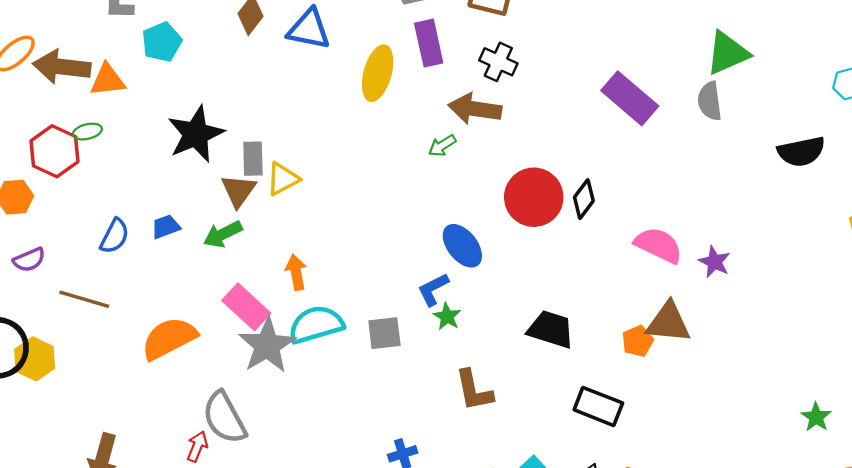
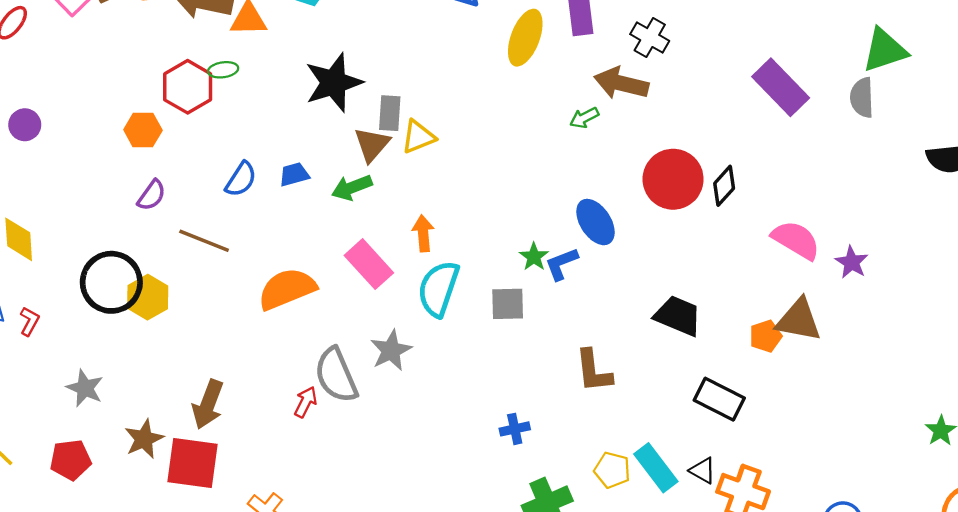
purple semicircle: (29, 260) -> (152, 195), turned -36
green star: (447, 317) -> (534, 257), moved
cyan semicircle: (316, 325) -> (438, 289), turned -60
gray star: (267, 345) -> (391, 350), moved, size x0.7

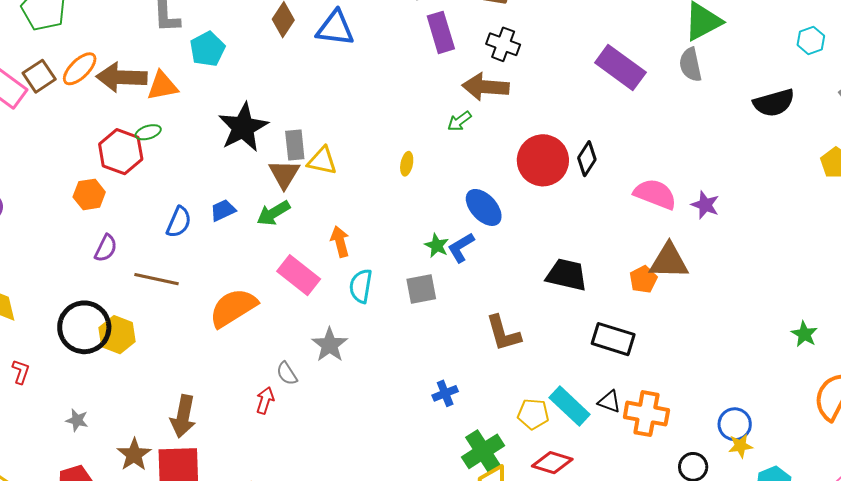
yellow ellipse: (525, 38) -> (407, 164), moved, size x0.5
yellow triangle: (418, 137) -> (322, 161), turned 44
cyan semicircle: (438, 289) -> (361, 286), size x0.7
gray semicircle: (336, 375) -> (287, 373), size x0.5
gray star: (85, 388) -> (77, 420), size x0.7

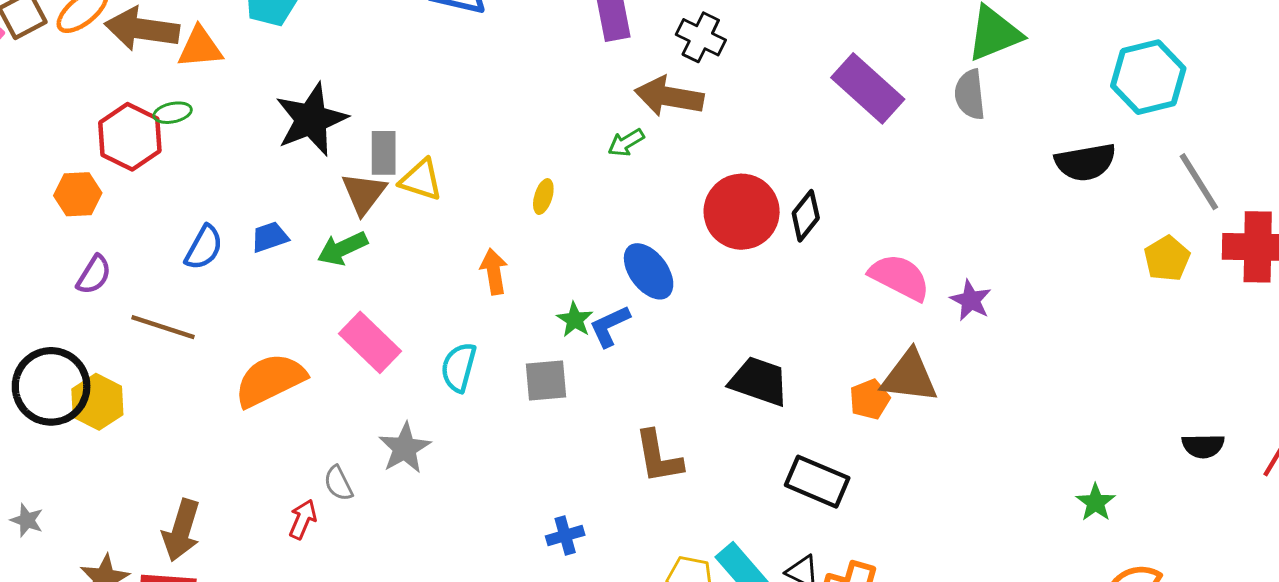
cyan hexagon: (811, 40) -> (1148, 77), size x1.8
orange arrow: (340, 242) -> (494, 272), moved

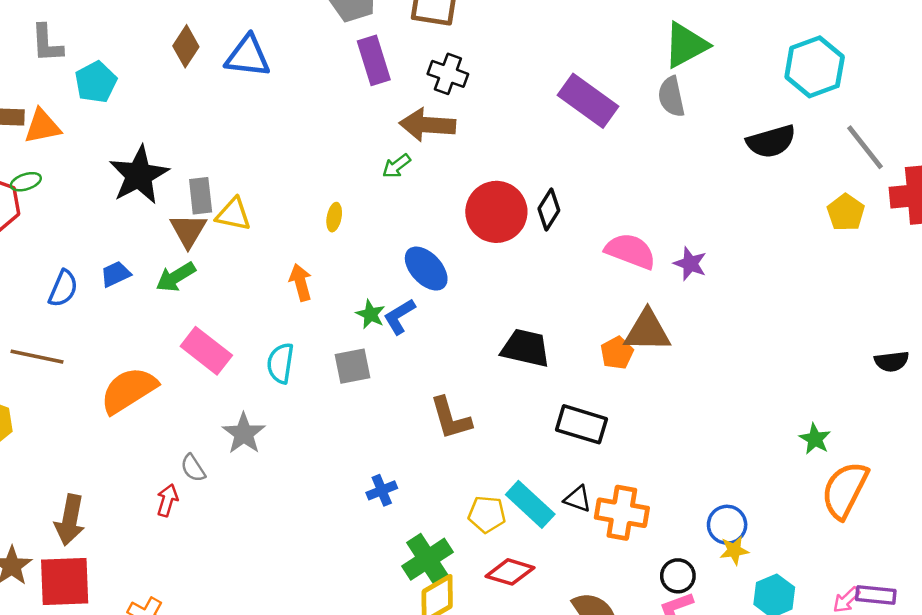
green star: (1096, 502) -> (815, 439), moved

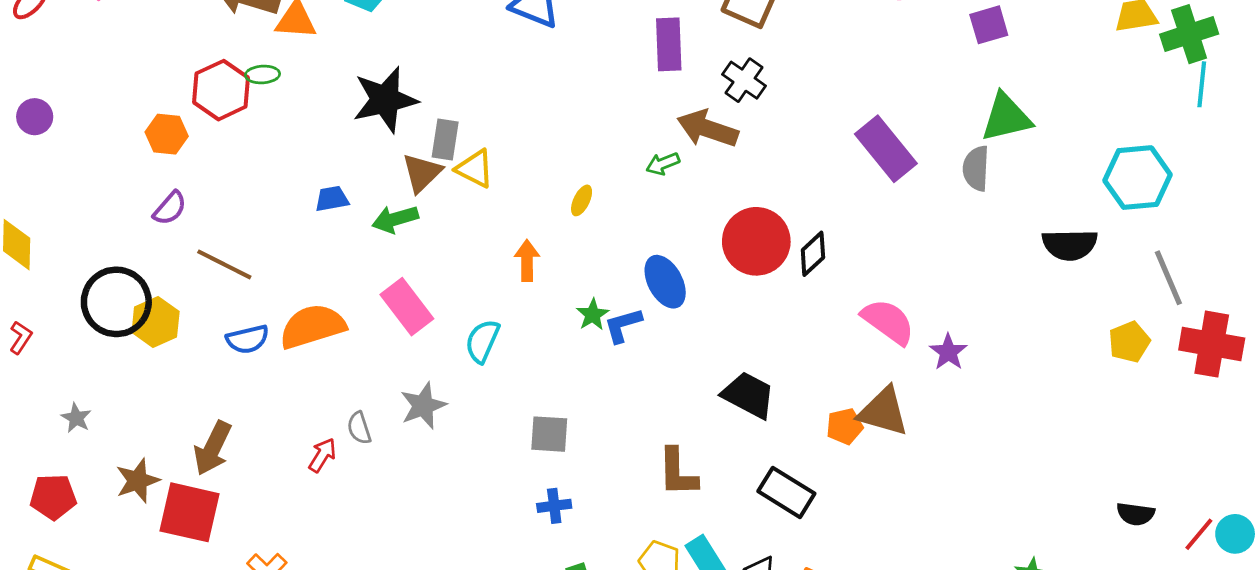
blue semicircle: (63, 288) -> (247, 339), moved, turned 39
gray square: (353, 366) -> (549, 434), moved
brown L-shape: (451, 418) -> (678, 472), moved

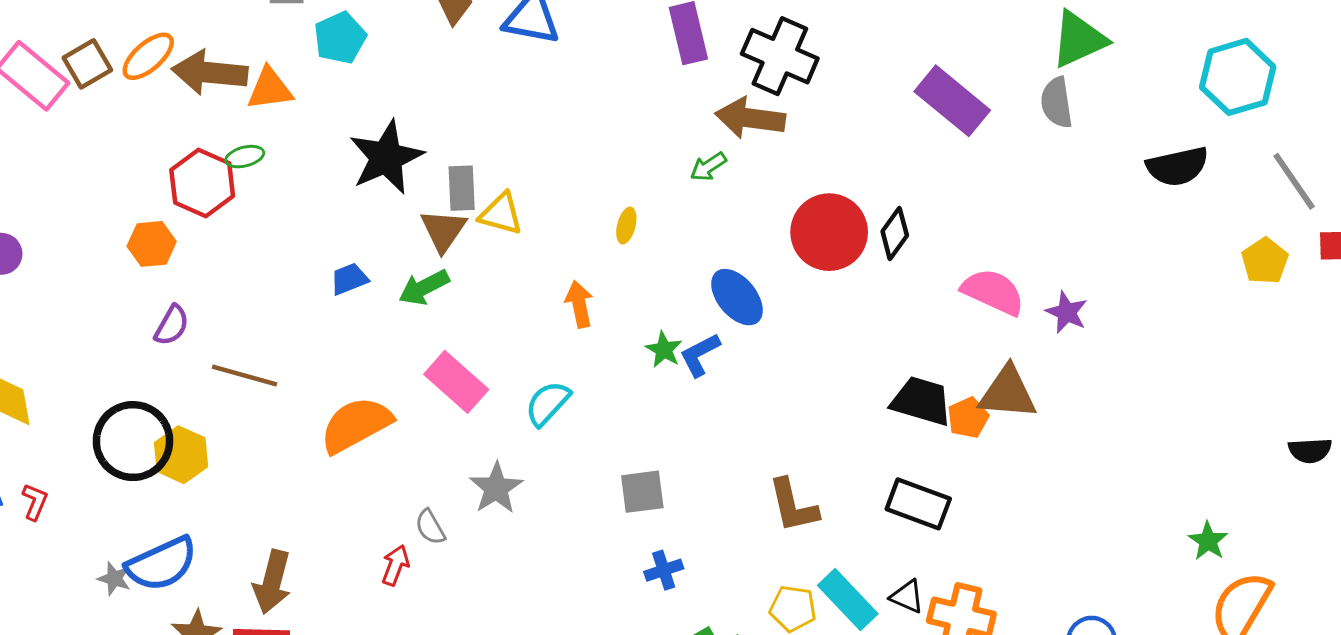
black cross: (744, 80) -> (780, 56), size x1.5
blue semicircle: (247, 339) -> (162, 564), moved, size x1.5
cyan semicircle: (482, 341) -> (548, 403), turned 30
black trapezoid: (748, 395) -> (921, 401), moved

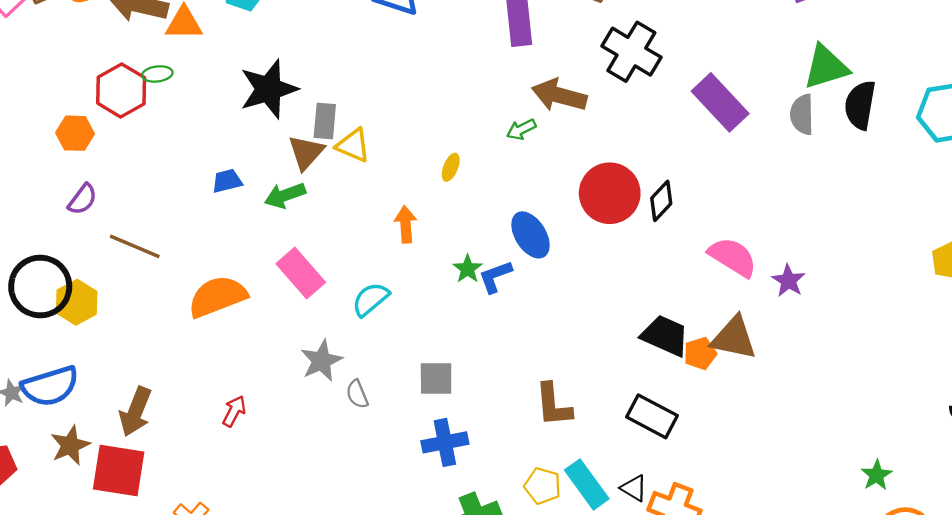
black cross: (780, 56) -> (631, 52), moved
black semicircle: (1177, 166) -> (860, 105), moved, turned 105
gray semicircle: (430, 527) -> (357, 394), moved
blue cross: (664, 570) -> (445, 442), size x1.5

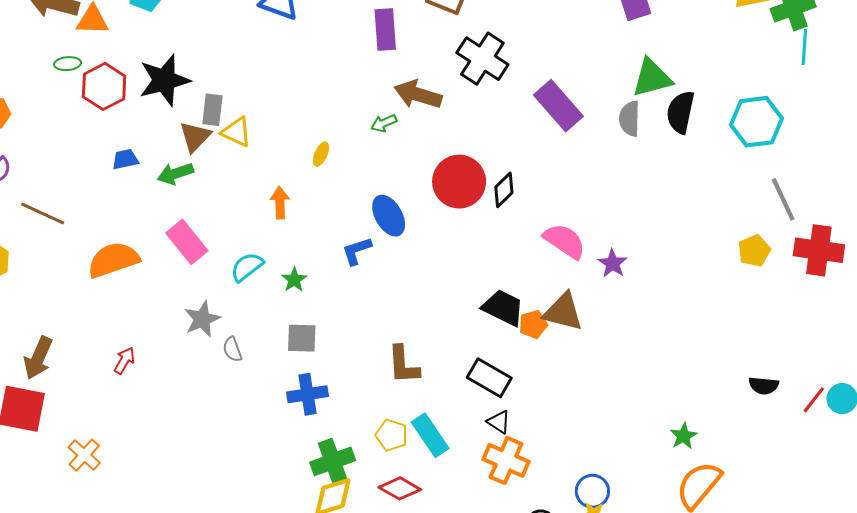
red hexagon: (121, 90) -> (104, 86), moved
green star: (468, 269) -> (294, 280), moved
black triangle: (634, 488) -> (499, 422), moved

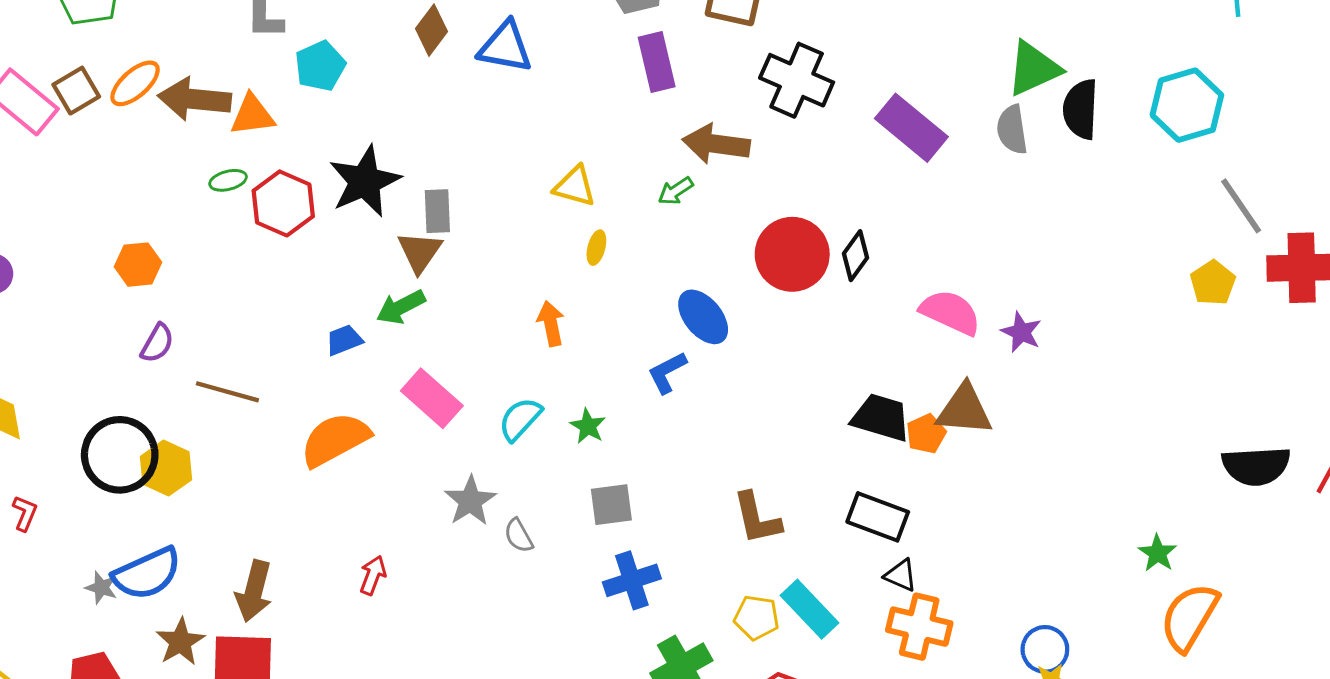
yellow triangle: (236, 132) -> (575, 186), moved
blue trapezoid: (125, 159) -> (344, 340), moved
black semicircle: (764, 386) -> (1256, 466), size x1.6

